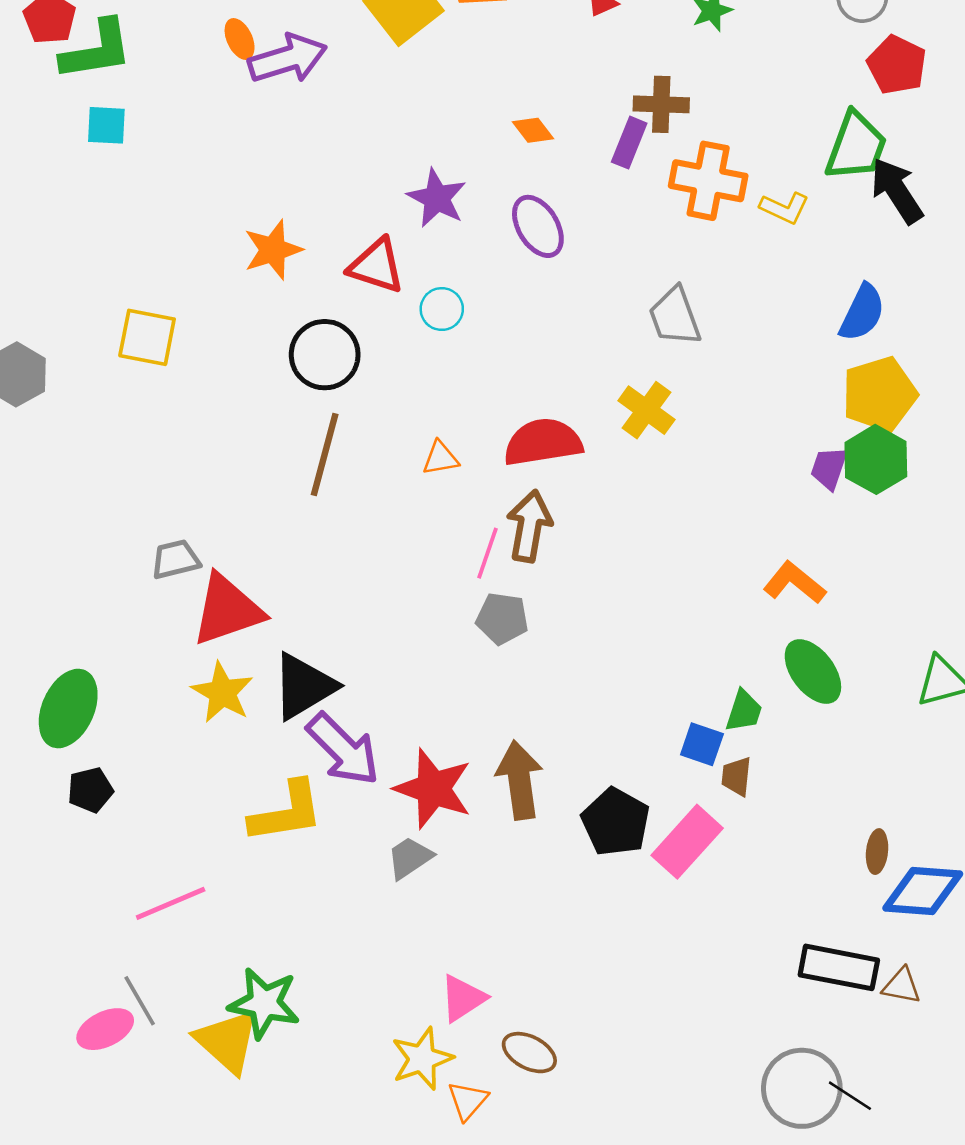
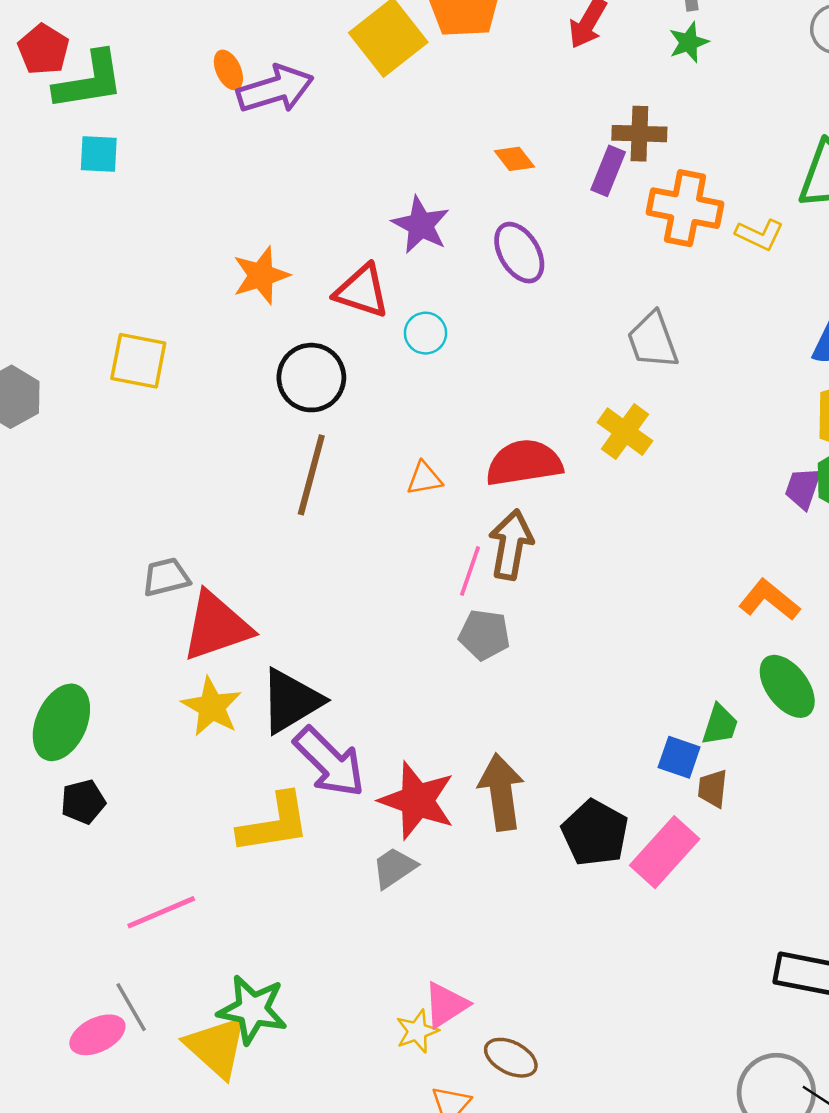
yellow star: (422, 1059) -> (417, 1031), moved, size x0.7

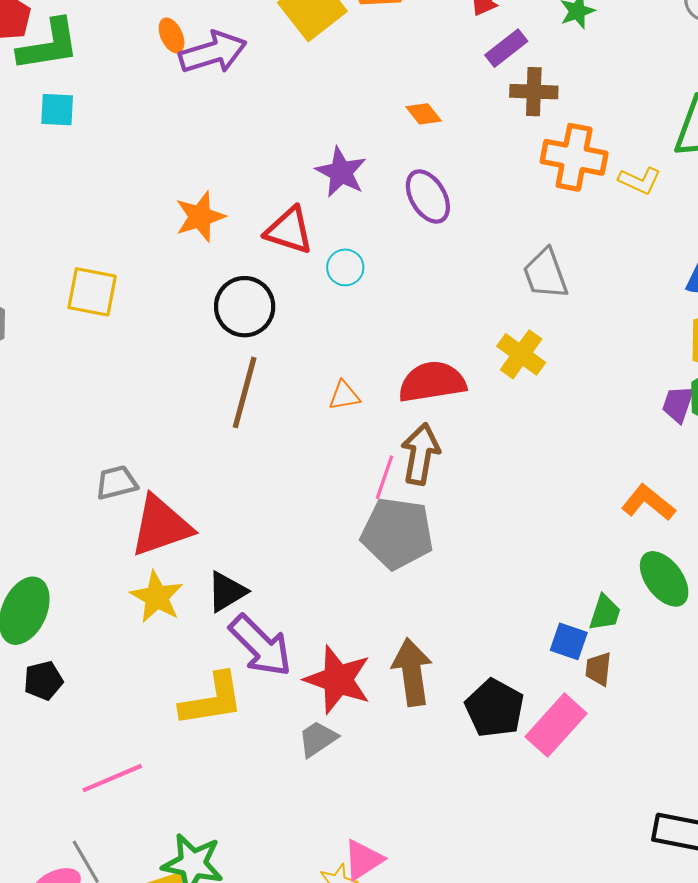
purple rectangle: (608, 171) -> (506, 48), moved, turned 30
gray pentagon: (484, 635) -> (397, 533), size x1.6
black triangle: (291, 701) -> (227, 592), size x0.7

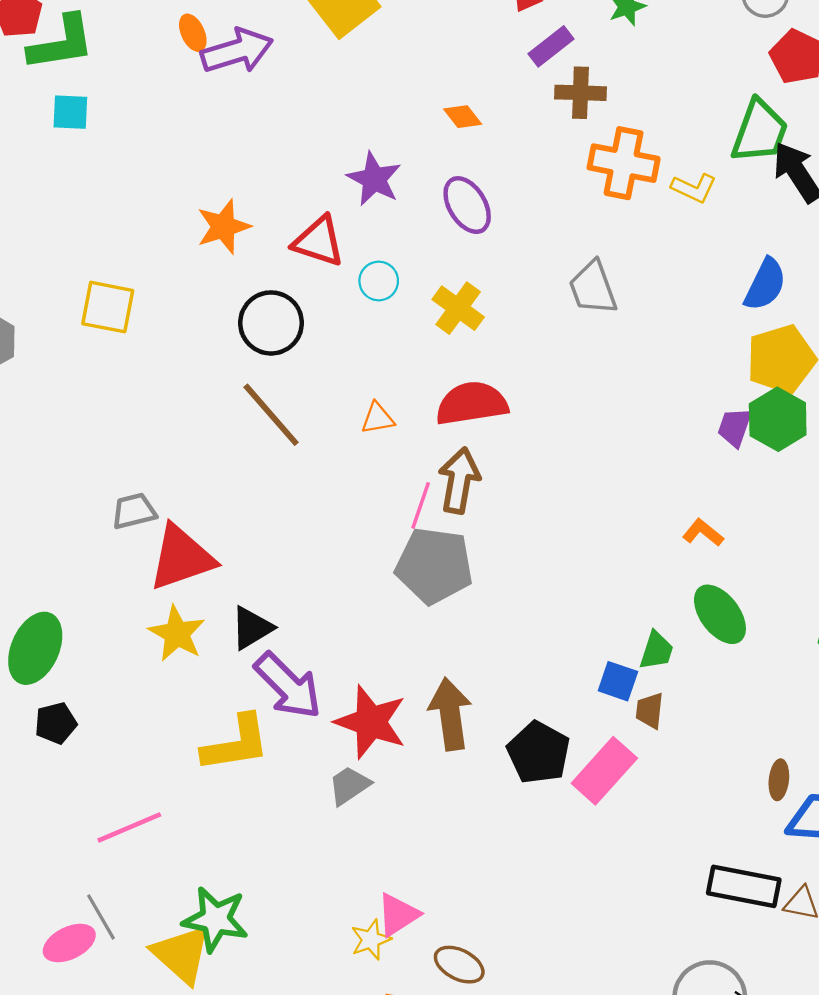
yellow cross: (521, 354) -> (458, 308), moved
brown line: (245, 392) -> (271, 415), turned -56
orange L-shape: (648, 503) -> (703, 533), size x0.7

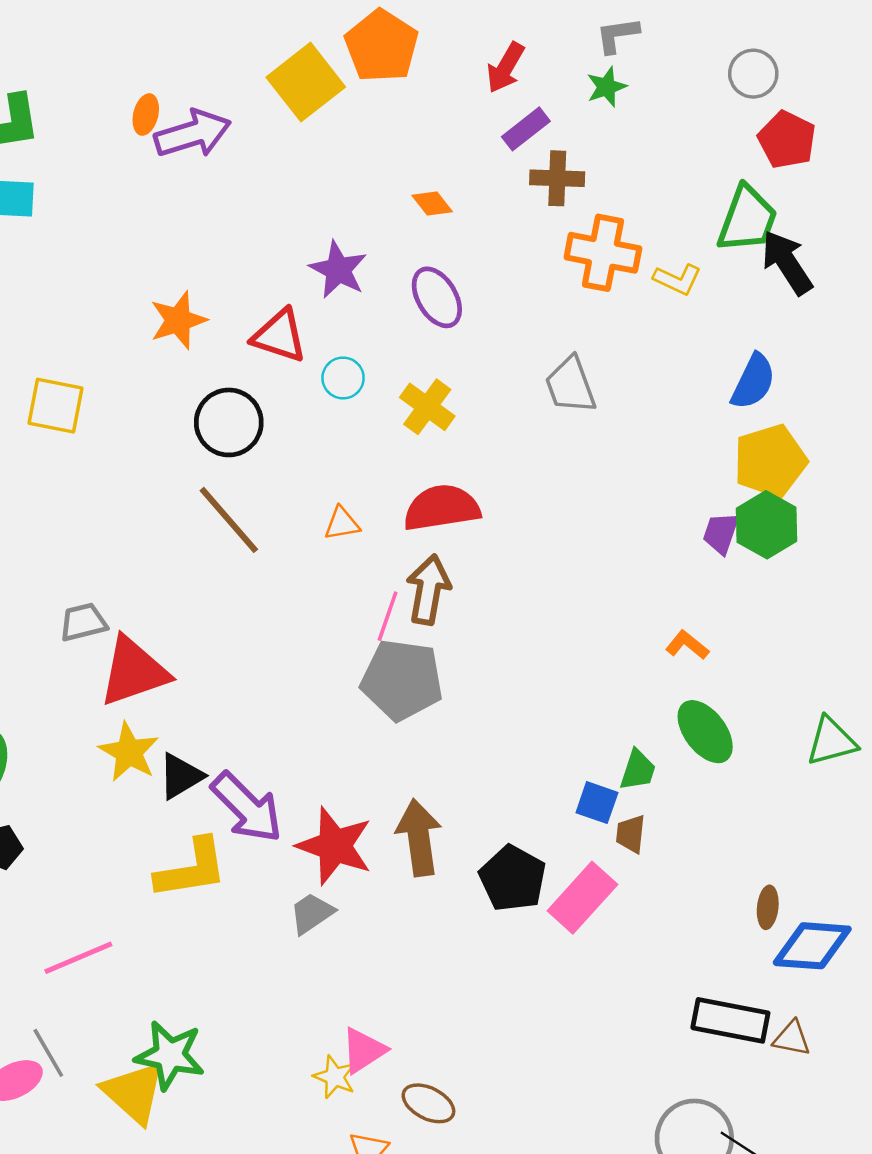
orange ellipse: (193, 33) -> (146, 115), turned 39
black triangle: (252, 628) -> (181, 776), moved
yellow star: (371, 940) -> (335, 1077), turned -30

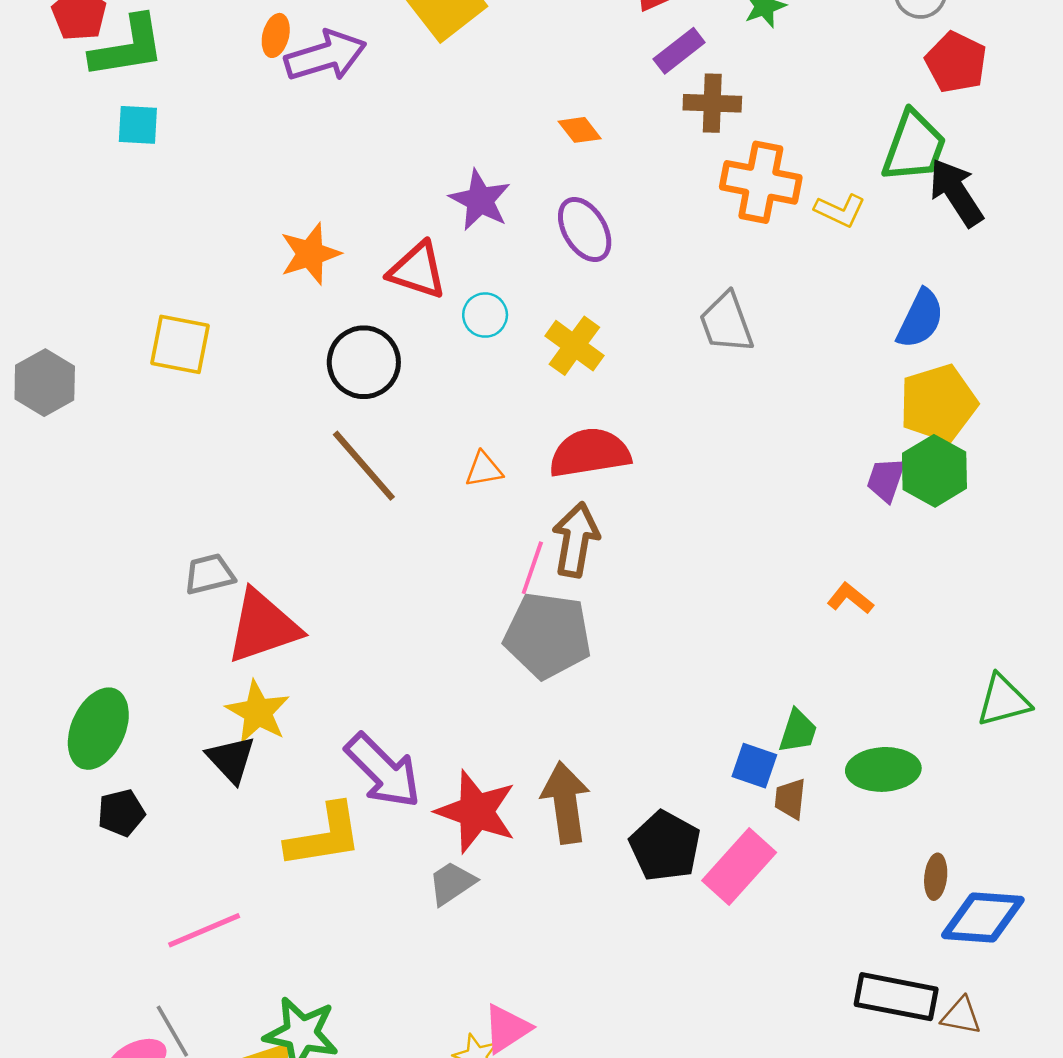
green ellipse: (705, 732) -> (883, 769), moved, turned -56
black triangle: (181, 776) -> (231, 759), moved, turned -42

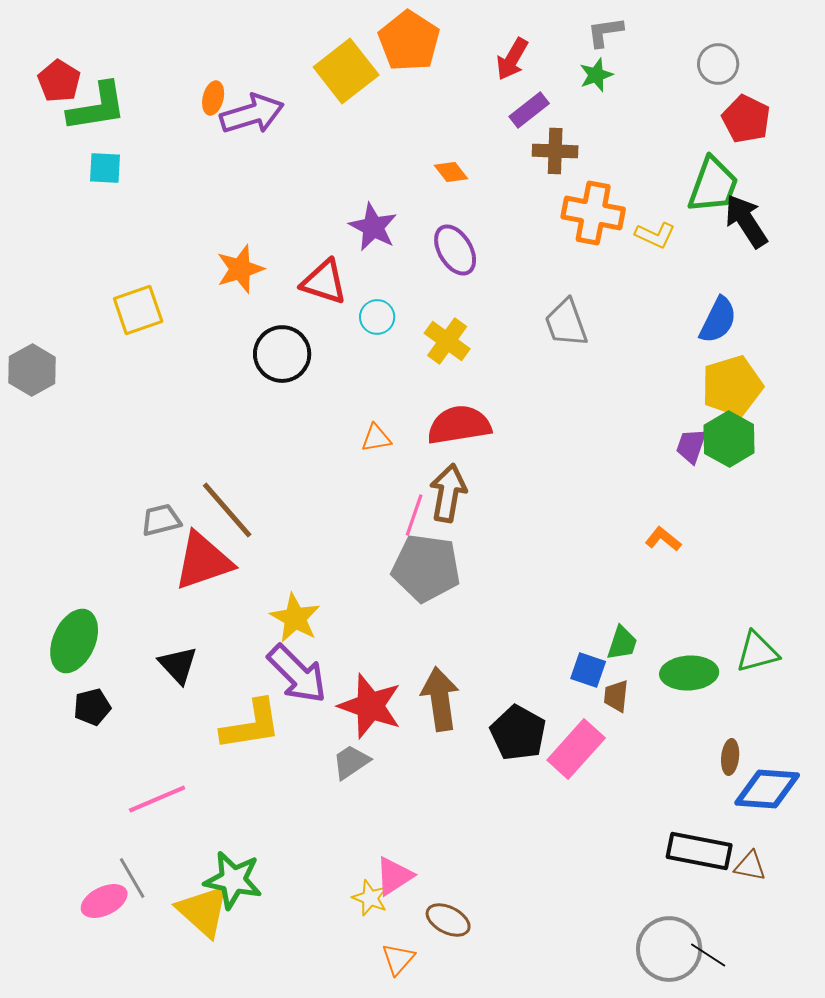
yellow square: (180, 344) -> (138, 310), moved, turned -30
brown line: (364, 466) -> (227, 510), moved
green triangle: (1003, 701) -> (757, 652), moved
yellow star: (258, 712) -> (295, 618), moved

